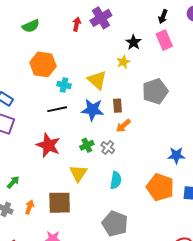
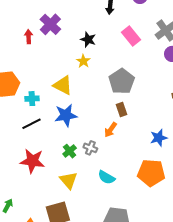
pink rectangle: (164, 40) -> (131, 36), moved
brown rectangle: (117, 106) -> (122, 109), moved
orange arrow: (123, 126) -> (111, 130), moved
cyan semicircle: (116, 180) -> (106, 177), turned 126

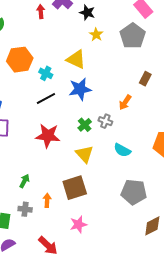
black star: (88, 40) -> (87, 13), moved
gray pentagon: (122, 81) -> (133, 36), moved
cyan cross: (32, 99) -> (46, 73), turned 32
brown rectangle: (122, 109) -> (145, 79), moved, turned 48

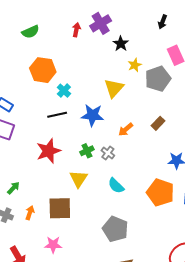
yellow star: (96, 35) -> (135, 65), moved
yellow triangle: (76, 59) -> (114, 88), moved, turned 30
orange arrow: (125, 102) -> (126, 129), moved
red star: (48, 136) -> (48, 151), turned 30

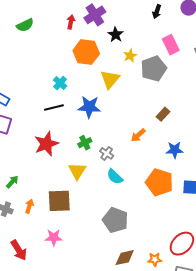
orange hexagon: (43, 70) -> (86, 52), moved
brown rectangle: (158, 123) -> (163, 114), moved
orange arrow: (126, 129) -> (138, 135), moved
gray cross: (108, 153) -> (107, 153), moved

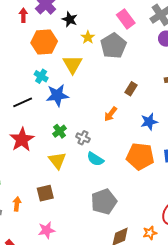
cyan cross: (60, 83) -> (41, 76), moved
brown square: (59, 201) -> (45, 193), size x0.7
gray pentagon: (115, 220) -> (104, 202), turned -30

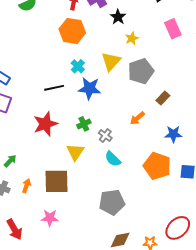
orange hexagon: (44, 42) -> (72, 31), moved
gray pentagon: (113, 46) -> (141, 71), moved
brown square: (45, 193) -> (57, 181), size x1.5

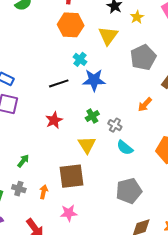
yellow star: (132, 38) -> (137, 17), moved
yellow triangle: (111, 61) -> (108, 36), moved
red star: (45, 124) -> (54, 120), size x0.7
orange arrow: (26, 186) -> (44, 192), moved

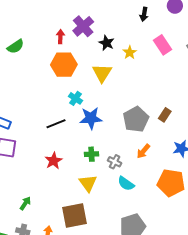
gray pentagon: (143, 57) -> (136, 119), moved
orange arrow: (145, 105) -> (143, 151), moved
green cross: (92, 116) -> (91, 154), turned 32

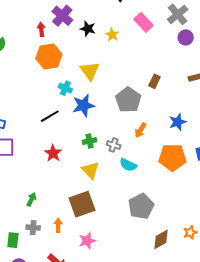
yellow triangle: (102, 73) -> (90, 71), moved
brown rectangle: (165, 115) -> (154, 81), moved

